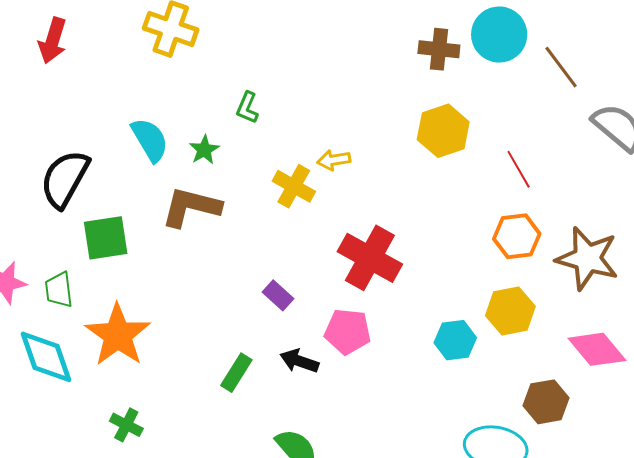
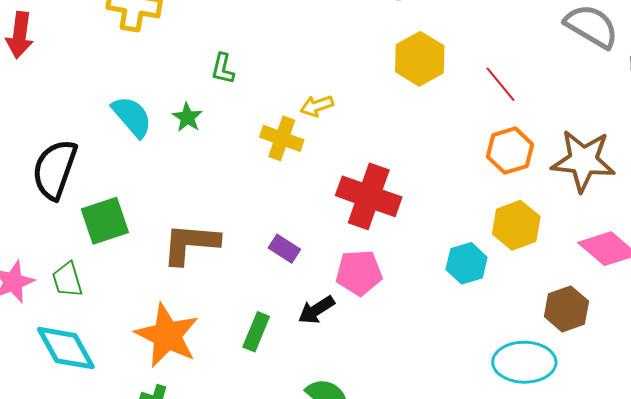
brown L-shape: (191, 207) -> (190, 244), moved
orange star: (118, 335) -> (167, 335), moved
black arrow: (299, 361) -> (316, 310), turned -42

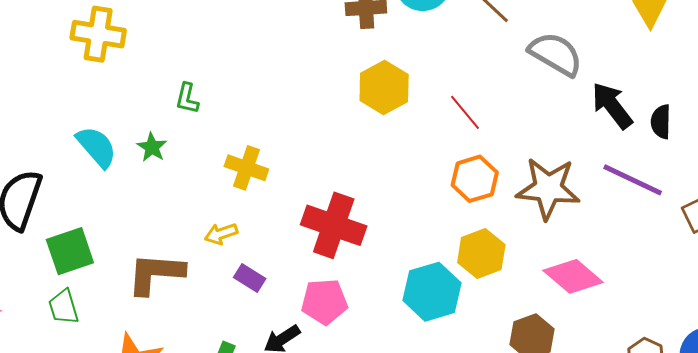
yellow arrow: (317, 106) -> (221, 234), moved
cyan hexagon: (467, 263) -> (432, 292), size x1.4
green trapezoid: (67, 280) -> (64, 307), moved

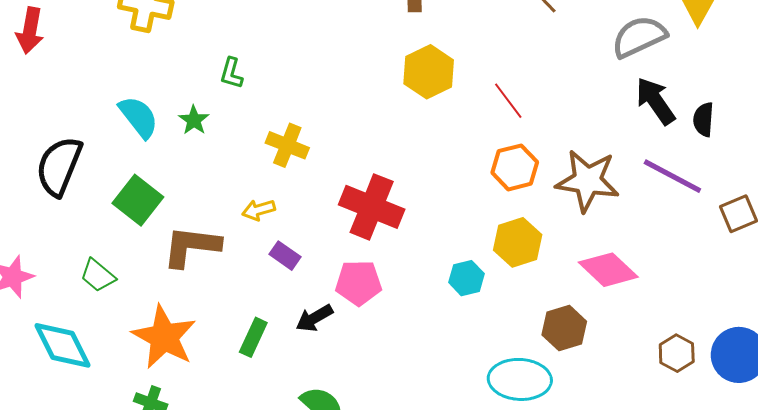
gray semicircle: (556, 54) -> (639, 37), moved, turned -58
green square: (70, 251) -> (138, 200), moved, turned -36
cyan hexagon: (432, 292) -> (466, 278), size x0.6
green trapezoid: (64, 307) -> (98, 275), turned -36

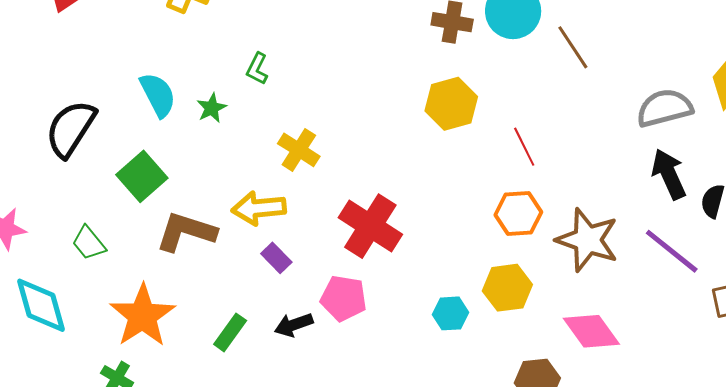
yellow arrow: (259, 210) -> (259, 208), size x1.6

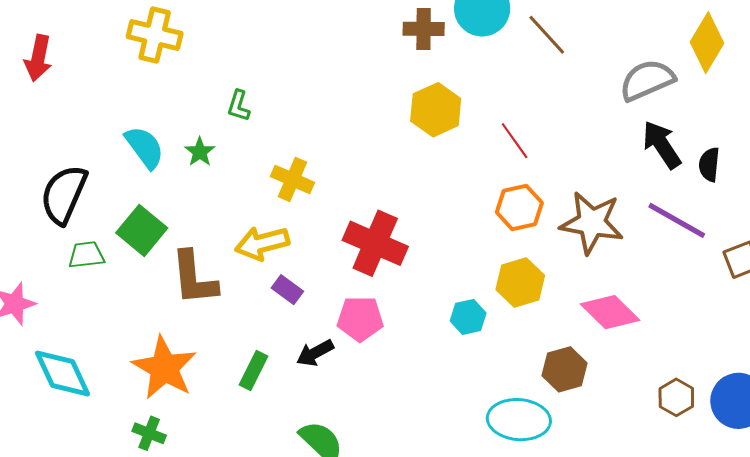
brown L-shape: (186, 232) -> (194, 278), turned -104
green trapezoid: (89, 243) -> (86, 255), moved, turned 132

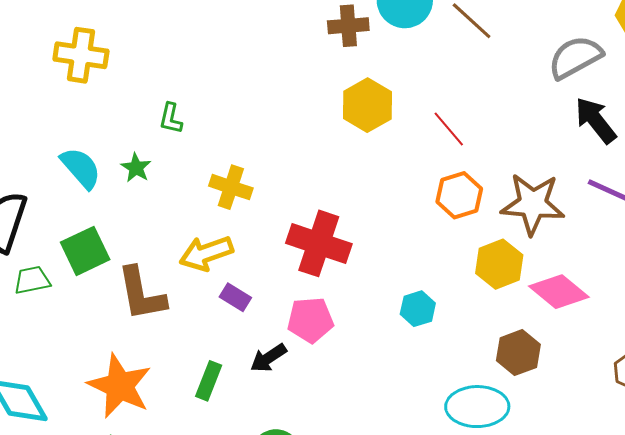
green square: (142, 230) -> (85, 251), turned 30
yellow hexagon: (520, 283) -> (499, 264), moved

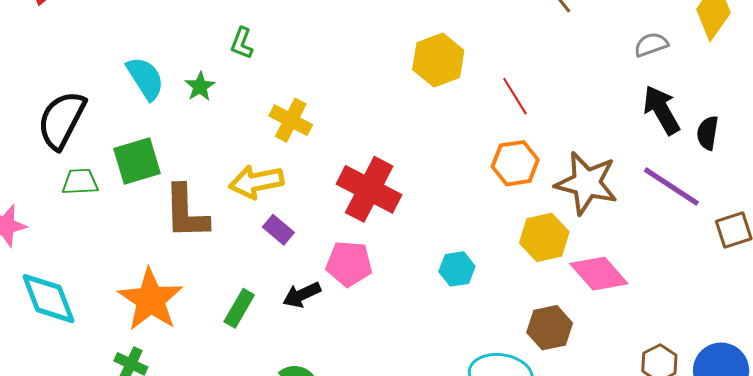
gray semicircle: (575, 57) -> (651, 45), size x0.6

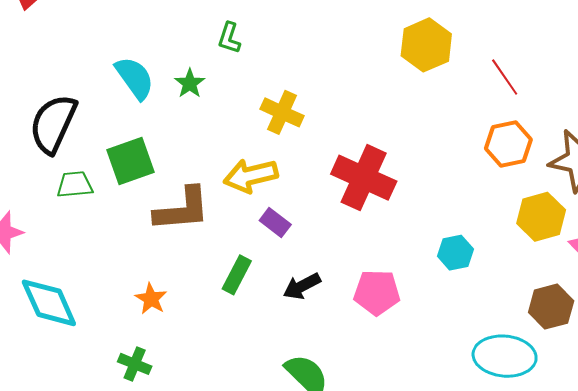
brown L-shape: (186, 212) -> (182, 209), turned -90
pink pentagon: (349, 264) -> (377, 292), moved
orange star: (150, 300) -> (151, 299), size x0.5
green rectangle: (239, 308) -> (237, 275), moved

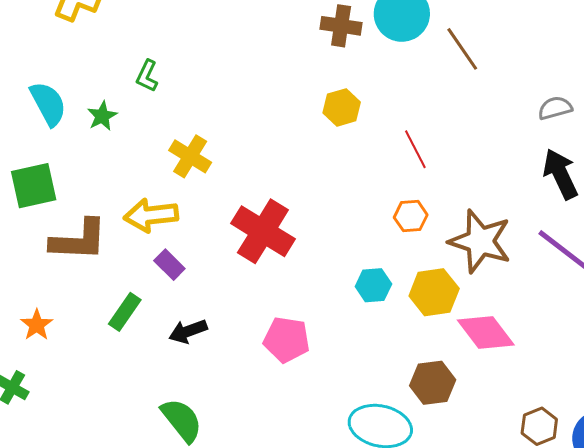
yellow hexagon: (426, 45) -> (342, 107), size x0.7
orange hexagon: (508, 144) -> (411, 216), size x0.7
cyan hexagon: (455, 253) -> (373, 285), moved
pink pentagon: (377, 292) -> (287, 340), moved

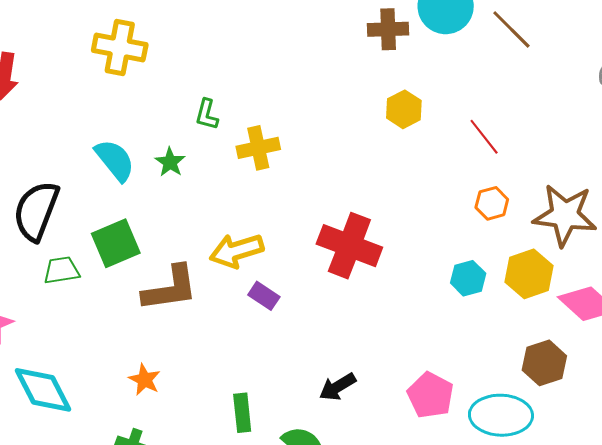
yellow cross: (190, 156) -> (258, 148), moved, turned -33
green rectangle: (125, 312) -> (242, 413), moved, turned -30
black arrow: (188, 331) -> (338, 387), moved
pink pentagon: (287, 340) -> (430, 395), moved, turned 30

